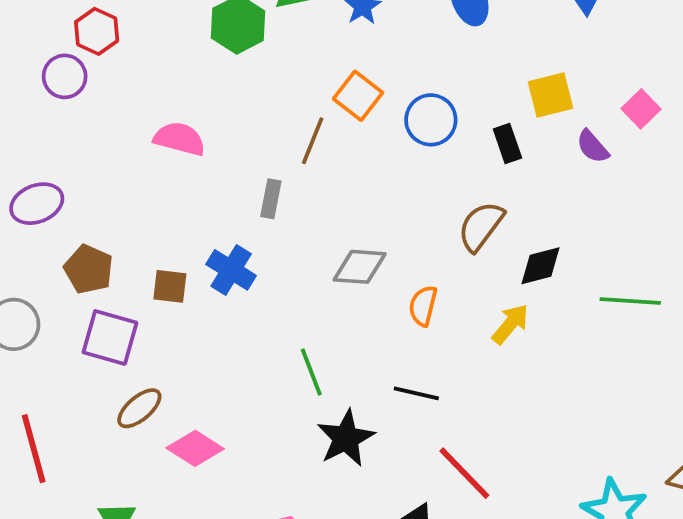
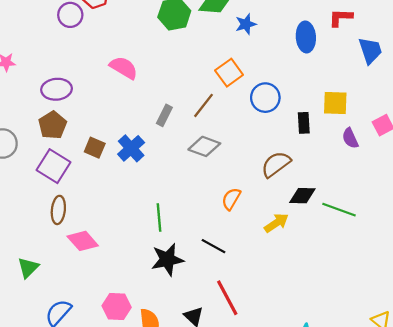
brown line: (313, 141) -> (203, 105), moved
purple ellipse: (37, 204) -> (57, 89), moved
gray diamond: (360, 267) -> (204, 146), moved
green line: (630, 301) -> (339, 210), moved
brown ellipse: (139, 408) -> (58, 210), turned -60

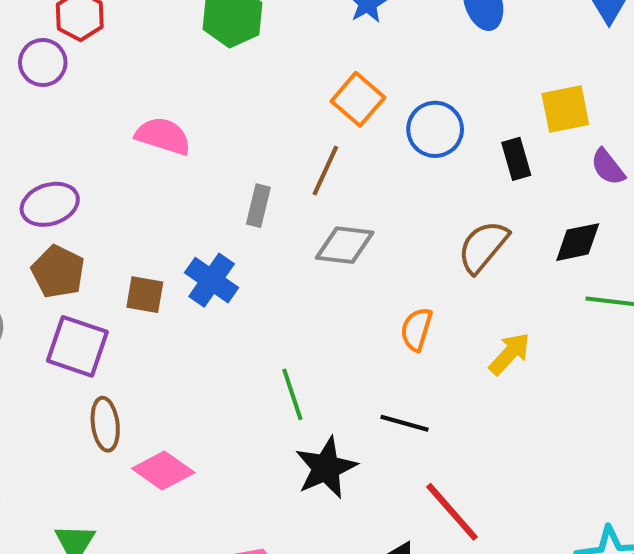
black diamond: (302, 196) -> (578, 242), moved

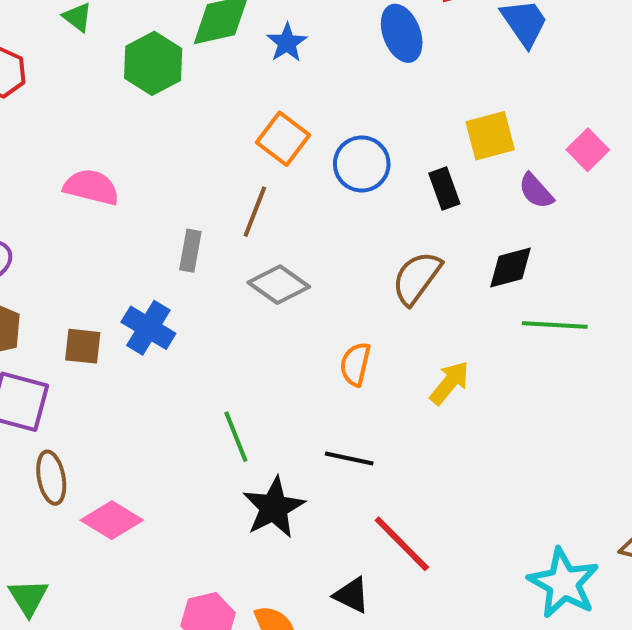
gray diamond: (345, 245) -> (279, 285), turned 32

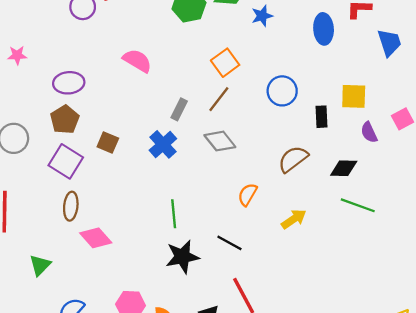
orange square: (283, 139) -> (225, 63), moved
blue cross: (148, 328) -> (163, 144), moved

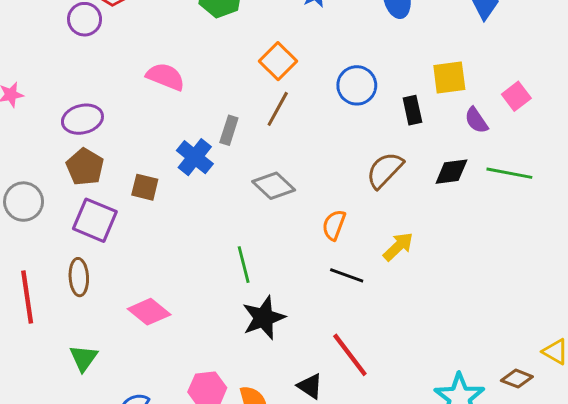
gray diamond: (220, 141) -> (274, 186), moved
blue cross: (163, 144) -> (195, 157), moved
green line: (358, 205) -> (509, 173), moved
brown ellipse: (71, 206) -> (79, 277), moved
black line: (229, 243) -> (347, 275), moved

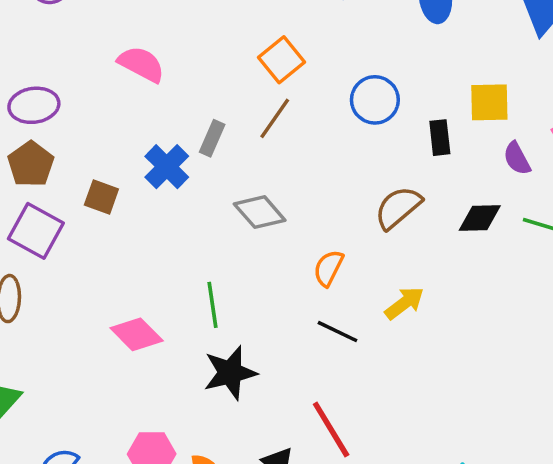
pink diamond: (149, 312) -> (137, 334), moved

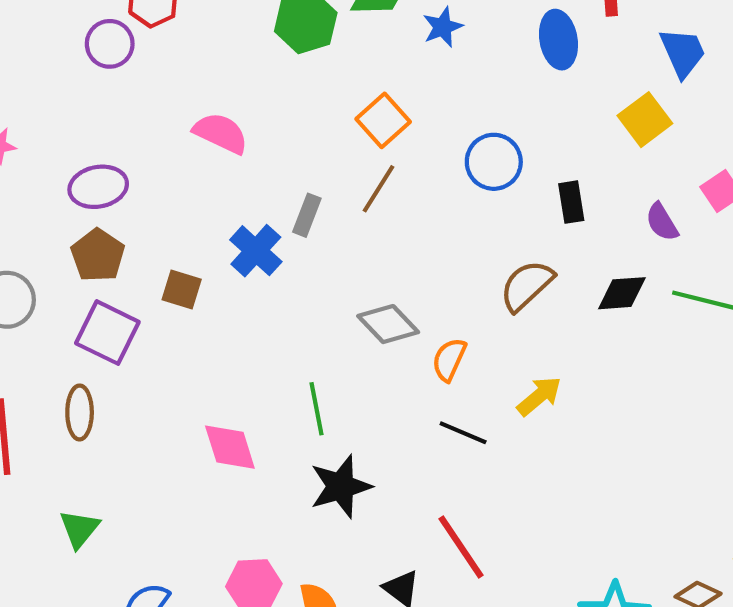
yellow square: (489, 102) -> (645, 120), moved, turned -33
gray diamond: (260, 212) -> (388, 324), moved
pink diamond: (137, 334) -> (230, 447), turned 30

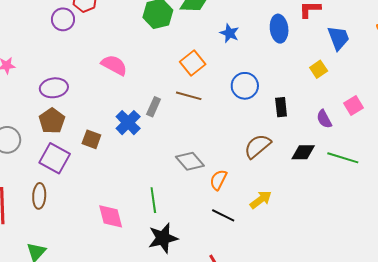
blue star: (443, 27) -> (229, 33), moved, turned -30
yellow square: (645, 120) -> (319, 69), size x0.7
brown line: (379, 189) -> (189, 96), turned 70

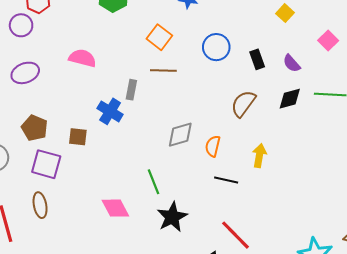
purple ellipse: (54, 88) -> (25, 73), moved
purple semicircle: (324, 119) -> (292, 63), moved
gray diamond: (190, 161) -> (180, 135), turned -52
yellow arrow: (261, 200) -> (259, 156), turned -30

